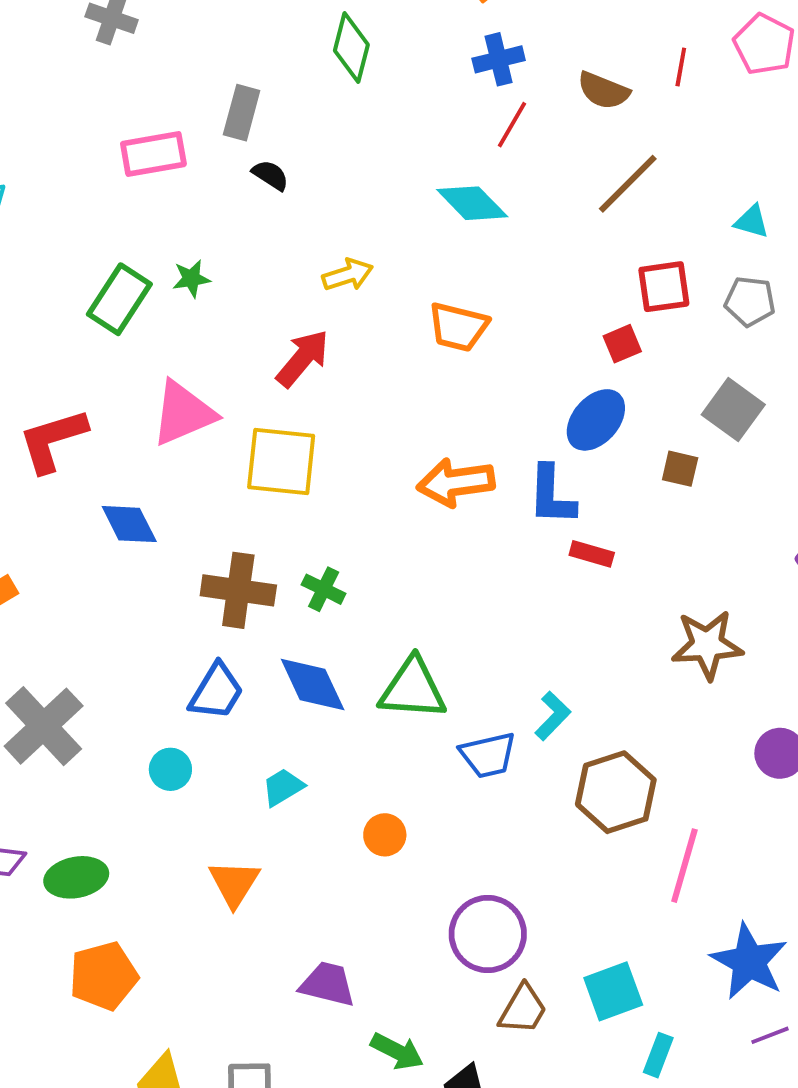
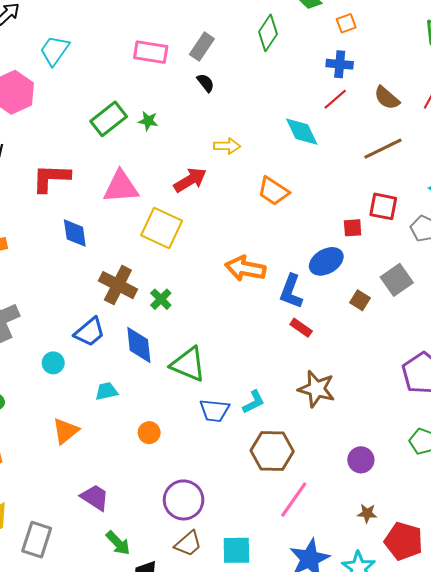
brown star: (707, 645) -> (317, 389), moved

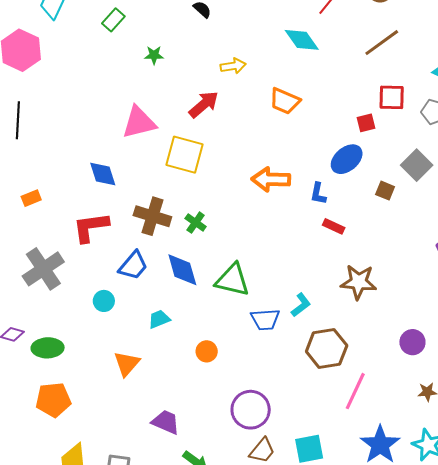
green rectangle: (109, 119) -> (113, 20), moved, size x0.7
red L-shape: (51, 178) -> (91, 227), moved
blue L-shape: (291, 291) -> (318, 194), size x0.7

